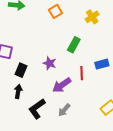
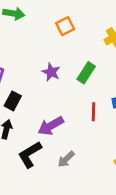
purple star: (50, 63) -> (51, 72), moved
purple arrow: (62, 85) -> (51, 126), moved

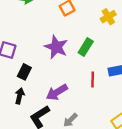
purple star: (51, 72) -> (56, 47), size x1.5

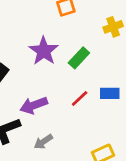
red line: (93, 80) -> (80, 98), turned 35

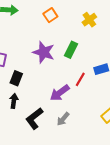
purple arrow: (34, 105) -> (60, 93), moved

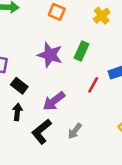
orange square: (50, 15) -> (57, 12), turned -32
black rectangle: (16, 78) -> (19, 86), turned -72
purple arrow: (60, 93) -> (54, 101), moved

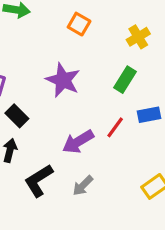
green rectangle: (81, 51) -> (125, 80), moved
purple arrow: (54, 101) -> (78, 142), moved

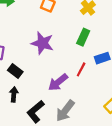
gray arrow: (83, 186) -> (65, 111), size x1.5

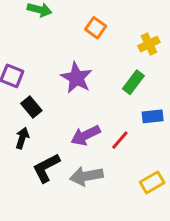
red line: (81, 69) -> (120, 140), moved
gray arrow: (65, 111) -> (86, 176), turned 30

